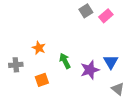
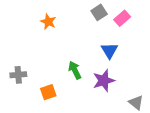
orange star: (39, 48) -> (48, 22), moved
blue triangle: (111, 62) -> (109, 51), moved

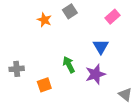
gray square: (99, 12) -> (70, 11), moved

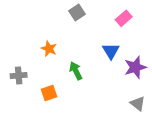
orange star: (44, 20) -> (49, 49), moved
purple star: (95, 74) -> (135, 67), moved

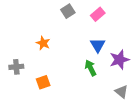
pink rectangle: (124, 18) -> (98, 14), moved
green arrow: (76, 71) -> (91, 68), moved

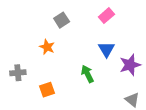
gray square: (68, 11) -> (62, 20), moved
green arrow: (91, 68) -> (87, 74), moved

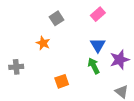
green arrow: (87, 74) -> (94, 66), moved
orange square: (47, 90) -> (62, 81), moved

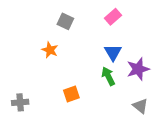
gray square: (57, 18) -> (65, 21), turned -32
gray cross: (16, 67) -> (20, 102), moved

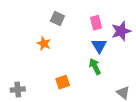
pink rectangle: (113, 17) -> (96, 23), moved, turned -64
purple star: (138, 69) -> (121, 31), moved

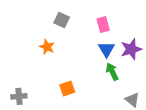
purple star: (121, 31) -> (131, 49), moved
green arrow: (95, 66) -> (112, 72), moved

